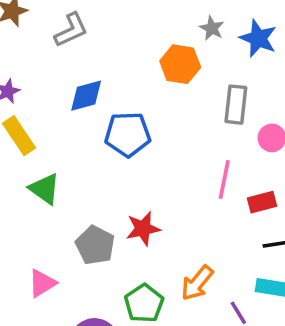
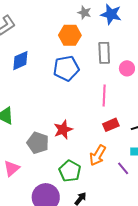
blue pentagon: (128, 134) -> (66, 68), moved
red rectangle: (262, 202) -> (111, 125), moved

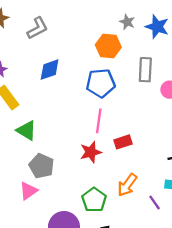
pink line: (104, 95) -> (99, 121), moved
red rectangle: (111, 125) -> (123, 142), moved
gray pentagon: (38, 143) -> (41, 166), moved

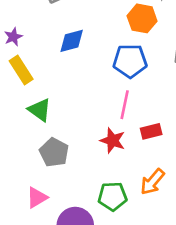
red star: (91, 152) -> (113, 141), turned 30
pink triangle: (28, 191) -> (37, 198), moved
green pentagon: (94, 200) -> (113, 196), turned 30

